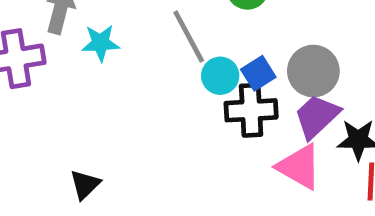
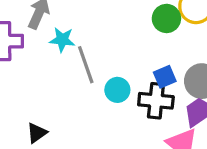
gray line: (189, 36) -> (86, 65), moved
cyan circle: (220, 76) -> (117, 90), moved

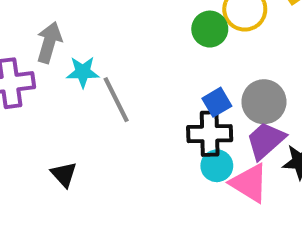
cyan circle: (117, 90) -> (217, 166), moved
black triangle: (37, 133) -> (64, 174), moved, turned -30

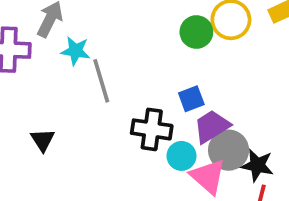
gray circle: (264, 102) -> (229, 150), moved
black cross: (210, 134) -> (152, 129), moved
purple trapezoid: (266, 141) -> (212, 126), moved

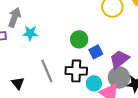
green circle: (196, 32) -> (79, 39), moved
gray line: (101, 81) -> (47, 71), moved
purple trapezoid: (212, 126) -> (119, 59), moved

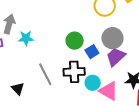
gray circle: (119, 77) -> (112, 38), moved

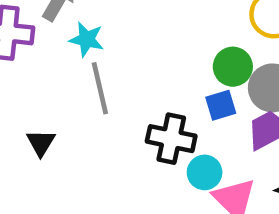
green circle: (75, 41) -> (233, 67), moved
gray line: (45, 74) -> (100, 88), moved

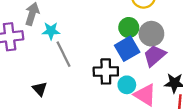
blue square: (221, 105) -> (127, 49), size x1.5

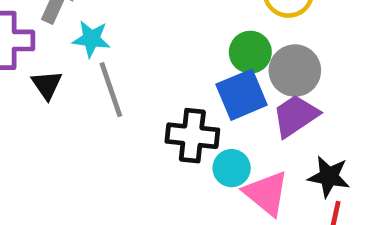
black triangle: (40, 89) -> (47, 85), moved

